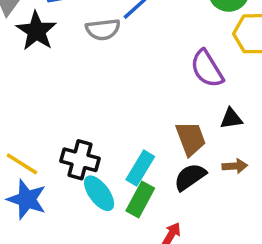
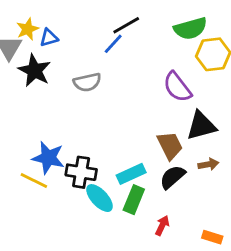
gray semicircle: (103, 29) -> (87, 82), moved
black triangle: (231, 119) -> (201, 126), size x1.6
cyan rectangle: (140, 168) -> (131, 174), turned 40
blue star: (27, 199) -> (48, 158), moved

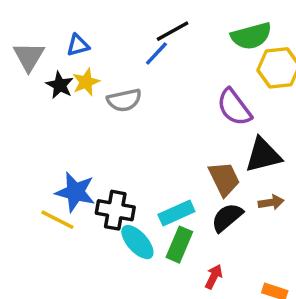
yellow star: (28, 29) -> (86, 82), moved
black star: (34, 71) -> (60, 85), size x0.7

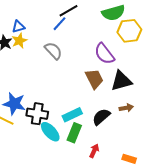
blue triangle: (78, 45) -> (18, 27), moved
gray semicircle: (124, 100) -> (53, 51), moved, turned -120
brown trapezoid: (224, 179) -> (94, 79), moved

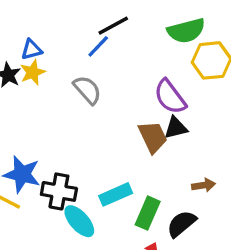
black triangle: (121, 81) -> (176, 128), moved, size x0.7
black semicircle: (101, 117) -> (181, 224), moved
green rectangle: (74, 133) -> (148, 213), moved

